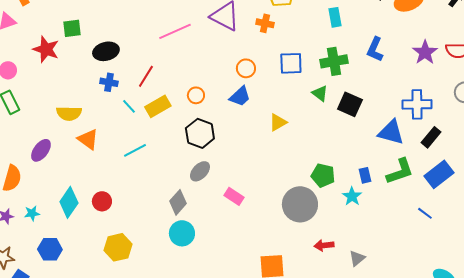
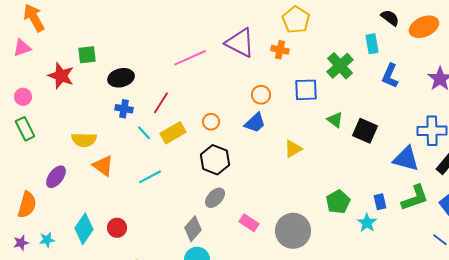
cyan rectangle: (335, 17) -> (372, 44), moved
green cross: (334, 61) -> (340, 66), moved, turned -32
green pentagon: (323, 175) -> (338, 202), turned 30
gray circle: (300, 204) -> (293, 231), moved

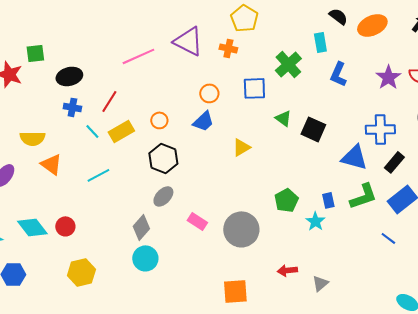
cyan diamond: (84, 229) -> (32, 227), turned -72

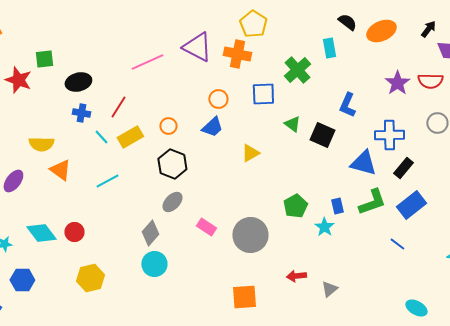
orange cross: (228, 48) -> (237, 54), size x1.5
blue L-shape: (338, 74) -> (347, 105), moved

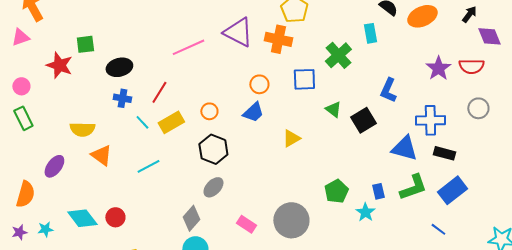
black square: (322, 135) -> (363, 120), turned 35
black rectangle: (403, 168) -> (444, 153), turned 65
pink rectangle: (206, 227) -> (246, 224), moved

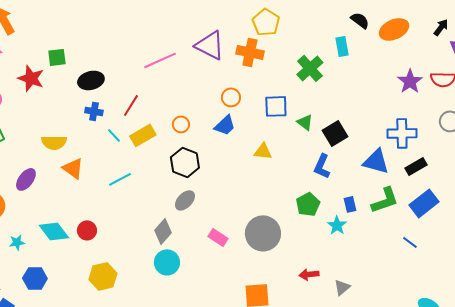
blue square: (304, 79) -> (276, 106), moved
blue L-shape: (388, 90) -> (322, 166), moved
yellow triangle: (291, 138) -> (263, 151), turned 36
black rectangle: (444, 153) -> (416, 166), turned -45

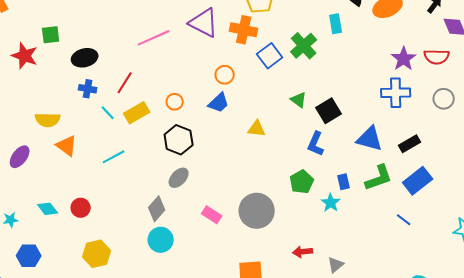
blue square: (276, 106) -> (270, 56), moved, turned -35
blue cross: (402, 133) -> (396, 93), moved
cyan diamond: (54, 231) -> (48, 209), size x0.7

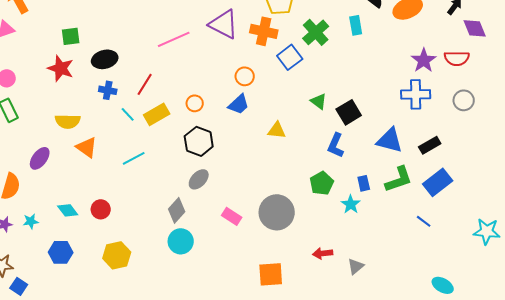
green cross: (304, 46) -> (316, 32), moved
red star: (25, 56) -> (61, 68), moved
blue hexagon: (29, 256) -> (61, 252), moved

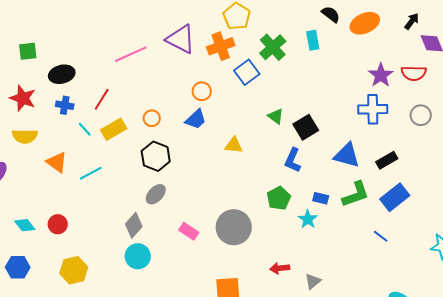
orange cross: (264, 31) -> (221, 46), turned -32
red star: (61, 68) -> (23, 98), moved
orange triangle: (87, 147) -> (57, 162), moved
blue rectangle: (364, 183) -> (321, 198), turned -63

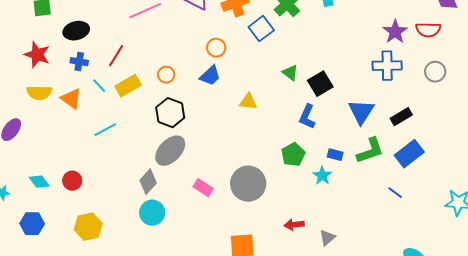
blue triangle: (347, 155) -> (361, 112), turned 48
orange triangle: (57, 162) -> (71, 99), moved
gray ellipse: (156, 194) -> (170, 151), size x1.5

